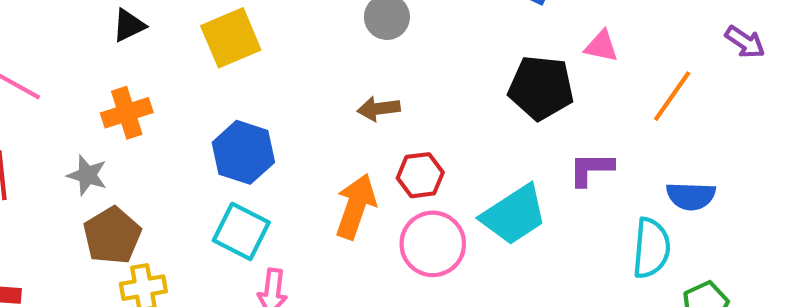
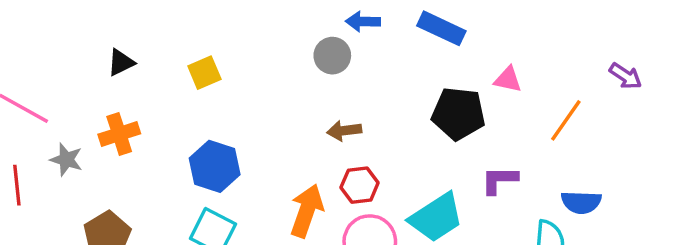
yellow square: (231, 38) -> (204, 73), size x0.7
brown arrow: (379, 109) -> (344, 131), moved
gray star: (87, 175) -> (66, 160), moved

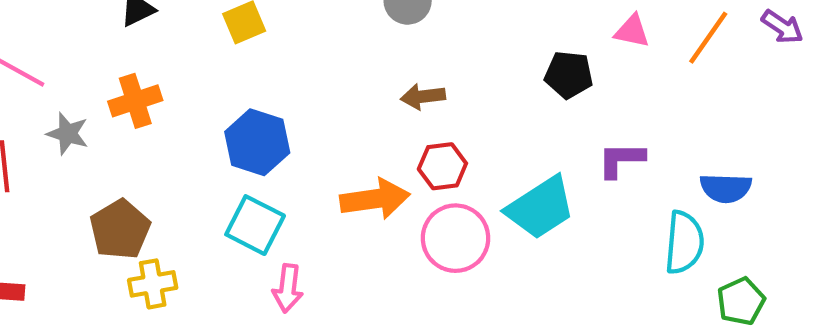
black pentagon: (458, 114) -> (569, 75), size x0.7
orange line: (566, 120) -> (708, 38), moved
orange arrow: (307, 211) -> (375, 199), turned 63

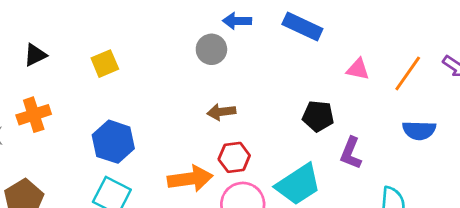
black pentagon: (569, 75) -> (318, 116), moved
purple L-shape: (621, 160) -> (351, 153), turned -68
blue semicircle: (726, 188) -> (419, 130), moved

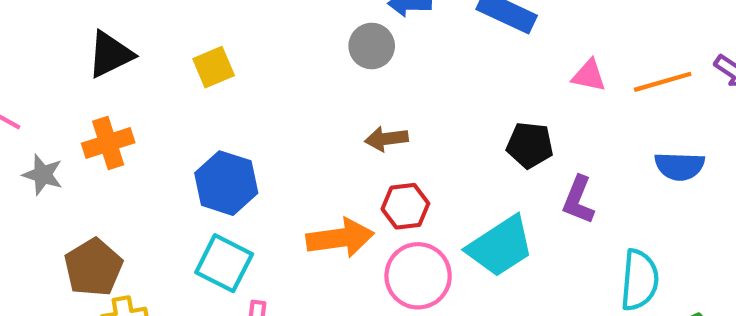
black triangle: (35, 55) -> (110, 54), size x1.4
orange line: (408, 73) -> (663, 82), turned 39

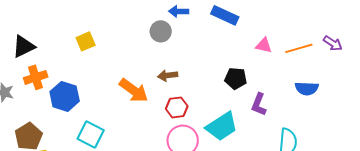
black triangle: (110, 54) -> (24, 46), moved
blue hexagon: (226, 183) -> (65, 96), moved
orange arrow: (340, 238) -> (134, 90), moved, turned 44

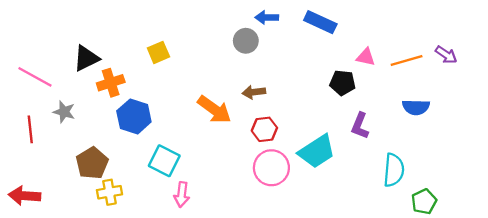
orange cross: (36, 77) -> (111, 83), moved
black pentagon: (236, 78) -> (342, 83), moved

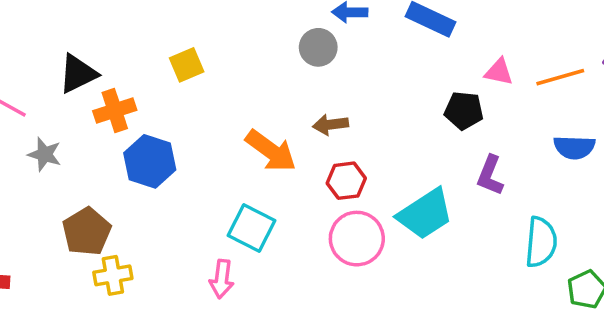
cyan square: (164, 161) -> (252, 228), moved

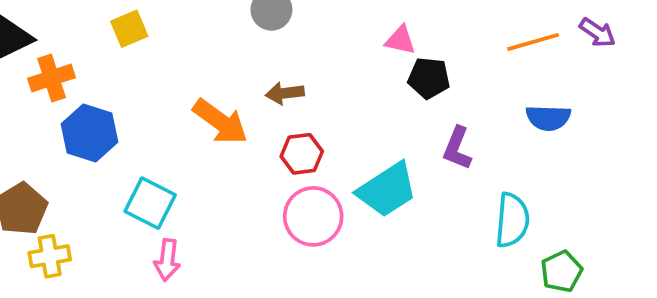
pink triangle: (499, 72) -> (400, 40), moved
cyan square: (252, 228) -> (150, 203), moved

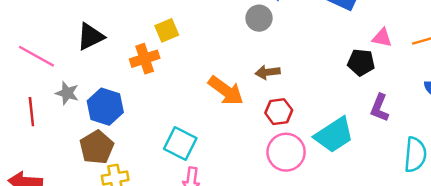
pink triangle: (400, 40) -> (382, 38), moved
orange cross: (52, 78) -> (145, 59), moved
blue hexagon: (89, 133) -> (105, 107), moved

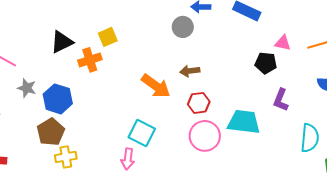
black triangle: (91, 37) -> (62, 42), moved
cyan trapezoid: (334, 135) -> (244, 122), turned -140
cyan square: (180, 144) -> (142, 133), moved

